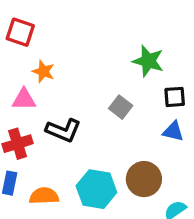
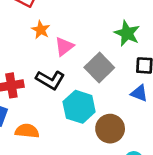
pink triangle: (24, 99) -> (64, 46), moved, turned -45
gray square: (121, 107) -> (99, 68), size x1.5
cyan hexagon: (96, 189) -> (79, 107), moved

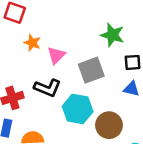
gray square: (99, 68) -> (91, 70), turned 32

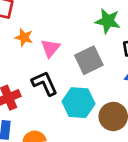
black L-shape: (47, 88) -> (45, 83), turned -132

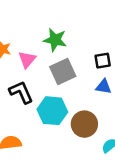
green star: (108, 21) -> (55, 40), moved

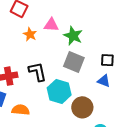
pink triangle: (27, 60) -> (51, 25), moved, turned 42
gray square: (63, 71) -> (74, 62), turned 35

